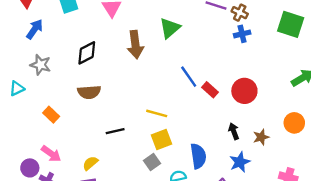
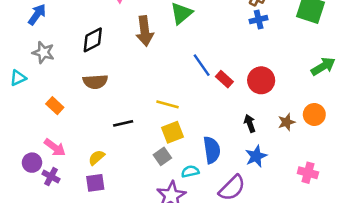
brown star: (261, 137) -> (286, 122), moved

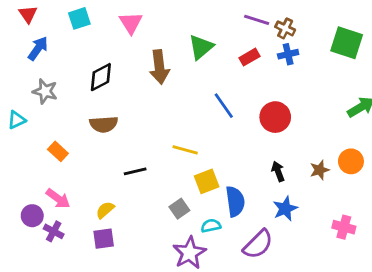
red rectangle: (224, 79) -> (249, 57), moved, turned -72
red circle: (261, 80) -> (275, 117), moved
yellow square: (173, 132) -> (207, 181), moved

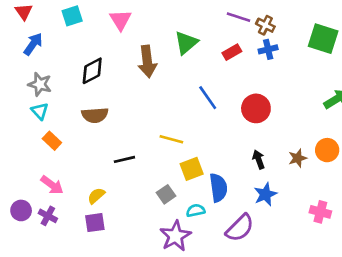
cyan triangle: (16, 120) -> (40, 111), moved, turned -48
purple circle: (32, 216) -> (21, 210), moved

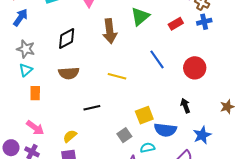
cyan triangle: (40, 111) -> (26, 70), turned 32
yellow line: (171, 139) -> (117, 76), moved
orange rectangle: (52, 141) -> (35, 93), turned 48
black arrow: (259, 159) -> (185, 106), moved
blue semicircle: (218, 188) -> (165, 130), turned 105

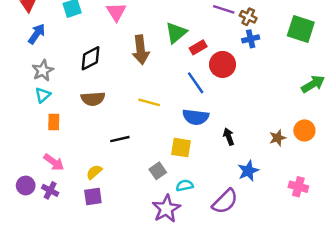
red rectangle: (176, 24) -> (198, 47), moved
gray star: (26, 49) -> (43, 71), turned 30
red circle: (195, 68) -> (223, 64), moved
yellow square: (144, 115) -> (181, 148), turned 30
blue semicircle: (165, 130) -> (196, 117), moved

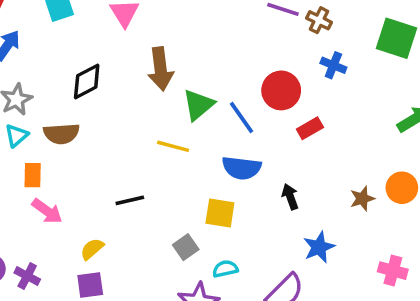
green triangle: (176, 33) -> (198, 105), moved
blue cross: (251, 39) -> (333, 65), moved, turned 35
red rectangle: (198, 47) -> (310, 128), moved
brown semicircle: (93, 99) -> (61, 134), moved
pink arrow: (54, 162) -> (47, 211), moved

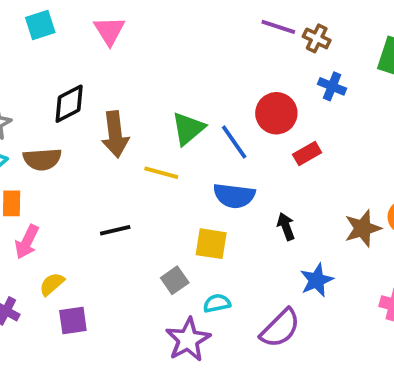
brown arrow: (160, 69) -> (115, 134), moved
brown star: (362, 199) -> (363, 228), size x1.4
pink arrow: (47, 211) -> (27, 242), turned 80
yellow semicircle: (92, 249) -> (52, 284), moved

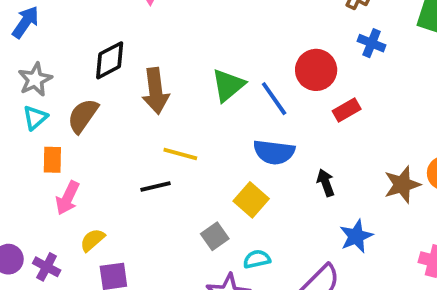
brown semicircle: (42, 159) -> (83, 116), turned 129
yellow line: (161, 173) -> (180, 154), moved
yellow square: (211, 244) -> (251, 200), turned 32

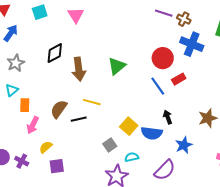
blue cross: (372, 43) -> (192, 44), size x1.6
blue line: (274, 99) -> (158, 86), moved
brown semicircle: (83, 116) -> (59, 109), moved
cyan triangle: (35, 118) -> (12, 90), moved
blue semicircle: (274, 152) -> (152, 133), moved

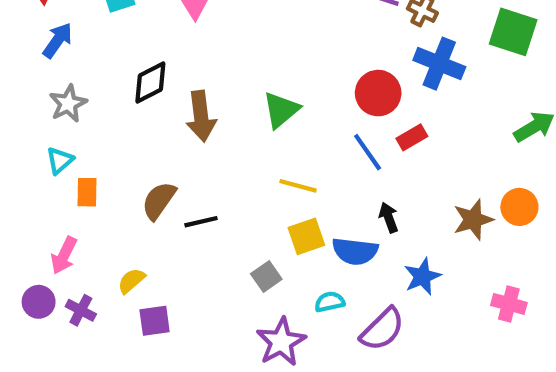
yellow line: (92, 102) -> (298, 186), moved
pink arrow: (33, 125) -> (64, 255), moved
yellow square: (129, 126) -> (306, 236), turned 30
cyan semicircle: (132, 157) -> (330, 302), moved

